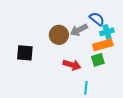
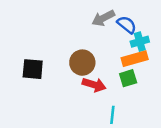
gray arrow: (79, 30) -> (103, 18), moved
brown circle: (59, 35) -> (82, 63), moved

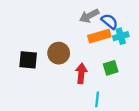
orange rectangle: (135, 59) -> (99, 36), moved
brown circle: (82, 63) -> (59, 53), moved
red arrow: (94, 85) -> (81, 73), turned -102

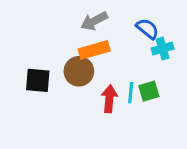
gray arrow: (89, 16) -> (94, 21), moved
orange rectangle: (99, 36) -> (94, 50), moved
cyan line: (97, 99) -> (131, 93), moved

